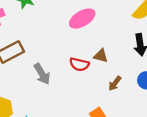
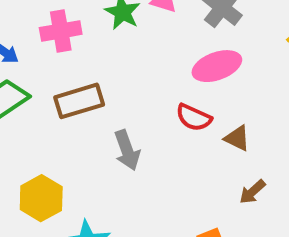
red semicircle: (79, 64) -> (194, 118), moved

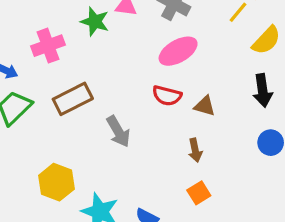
brown arrow: (252, 192) -> (195, 150), moved, turned -50

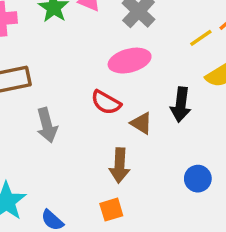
black arrow: (263, 91) -> (181, 105), moved
brown arrow: (195, 150) -> (120, 165), size x1.4

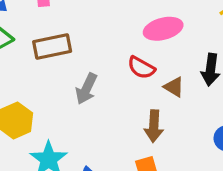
gray arrow: (47, 125) -> (86, 89), turned 40

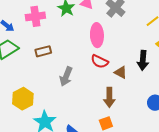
pink ellipse: (163, 29) -> (97, 35), moved, turned -75
brown rectangle: (52, 47) -> (43, 51), size x0.7

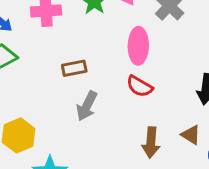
brown rectangle: (43, 51) -> (74, 68), moved
brown triangle: (121, 72) -> (191, 135), moved

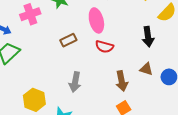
brown rectangle: (74, 68) -> (68, 40), moved
gray arrow: (87, 106) -> (75, 82), moved

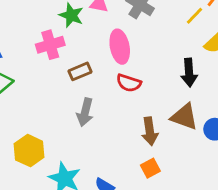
pink cross: (30, 14) -> (50, 45), moved
brown triangle: (146, 69) -> (184, 117), size x1.5
gray arrow: (75, 82) -> (85, 112), moved

